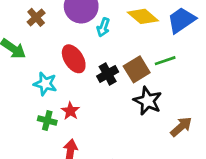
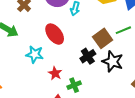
black cross: (108, 74) -> (88, 56), moved
green cross: (47, 121) -> (74, 85), moved, turned -32

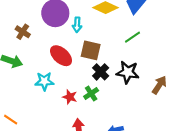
brown square: (103, 38) -> (91, 50), moved, turned -30
green cross: (74, 85) -> (91, 94), moved

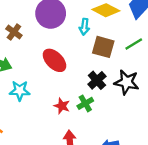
cyan arrow: (77, 25) -> (84, 27), moved
brown square: (91, 50) -> (103, 47), moved
cyan star: (44, 81) -> (20, 91), moved

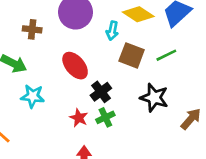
brown cross: (14, 32) -> (32, 29), turned -35
black cross: (97, 80) -> (101, 92), moved

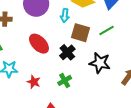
black cross: (101, 92) -> (67, 52), moved
red star: (79, 118) -> (34, 82), moved

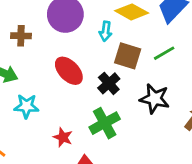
green cross: (65, 80) -> (105, 123), size x1.5
red star: (34, 82) -> (63, 137), moved

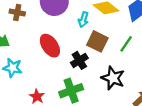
green line: (164, 53) -> (126, 44), turned -35

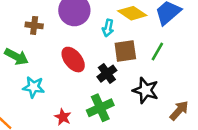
brown square: (97, 41) -> (125, 51), turned -30

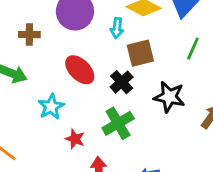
green line: (157, 51) -> (193, 49), moved
cyan star: (33, 87) -> (51, 107), moved, turned -30

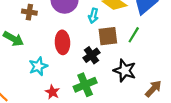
green line: (193, 49) -> (134, 35), moved
red ellipse: (80, 70) -> (62, 42), turned 35

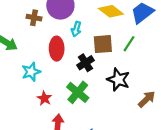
brown cross: (29, 12) -> (34, 18), moved
cyan arrow: (93, 16) -> (76, 29), moved
green cross: (85, 85) -> (78, 92), turned -30

